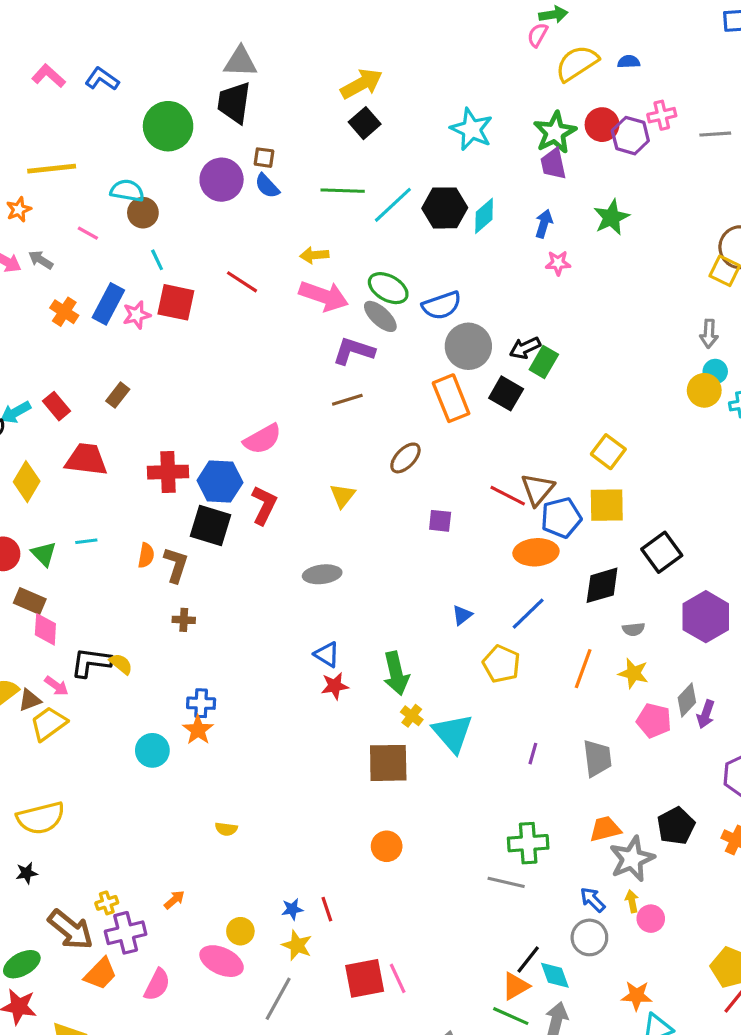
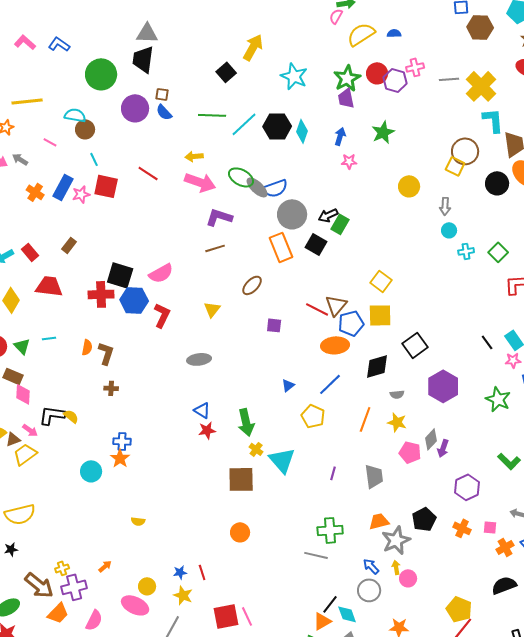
yellow arrow: (361, 84) -> (253, 47), moved, turned -32
cyan diamond: (484, 216) -> (302, 131), turned -30
gray ellipse: (380, 316) -> (257, 187), moved
yellow circle: (704, 390) -> (409, 186), moved
black square: (211, 526) -> (120, 275), moved

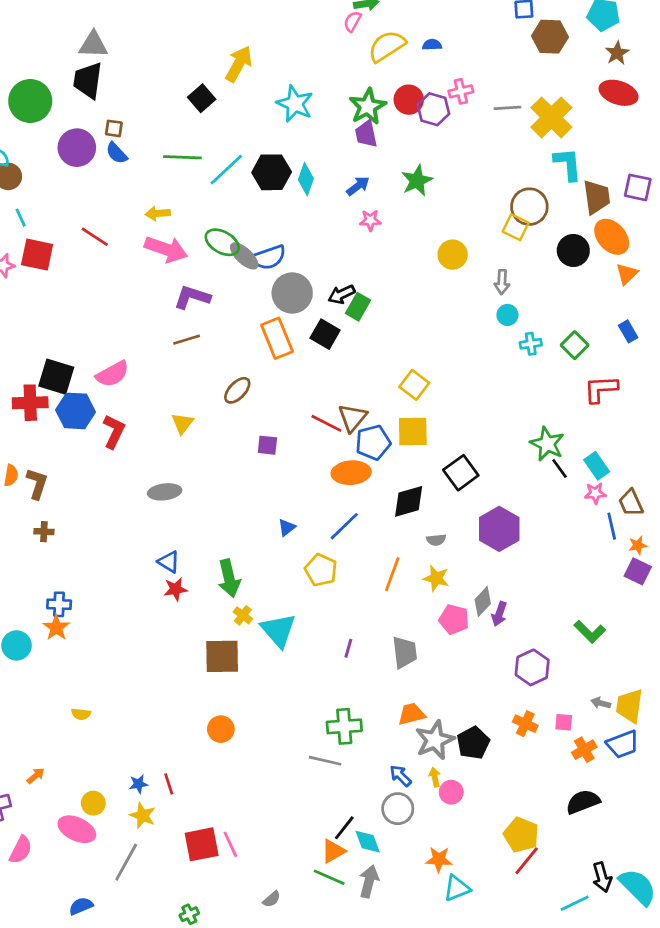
blue arrow: (340, 136) -> (358, 186), turned 36
green star: (498, 399) -> (547, 444), moved
black pentagon: (424, 519) -> (473, 743), moved

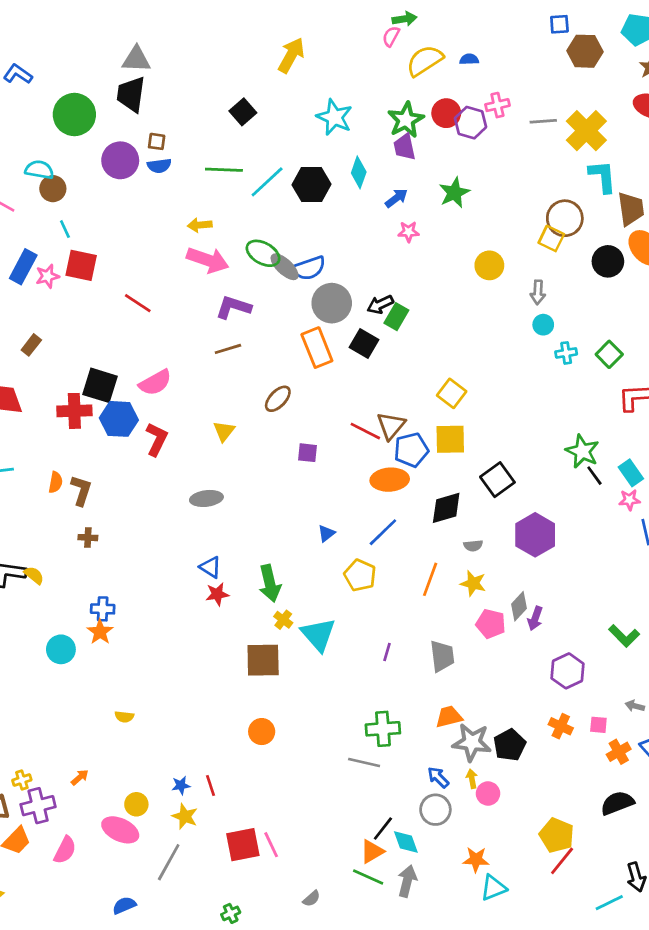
yellow arrow: (239, 64) -> (291, 55), moved
blue semicircle: (117, 153) -> (159, 166), turned -55
cyan diamond: (306, 179) -> (359, 172), moved
red line: (95, 237) -> (138, 303), moved
gray star: (435, 740) -> (472, 742), turned 30

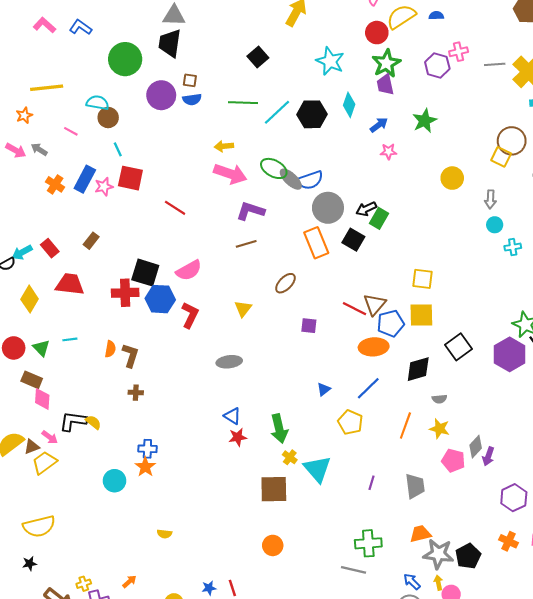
red circle: (446, 113) -> (377, 33), moved
yellow square: (452, 393) -> (422, 279), turned -30
purple hexagon: (535, 535) -> (510, 354), moved

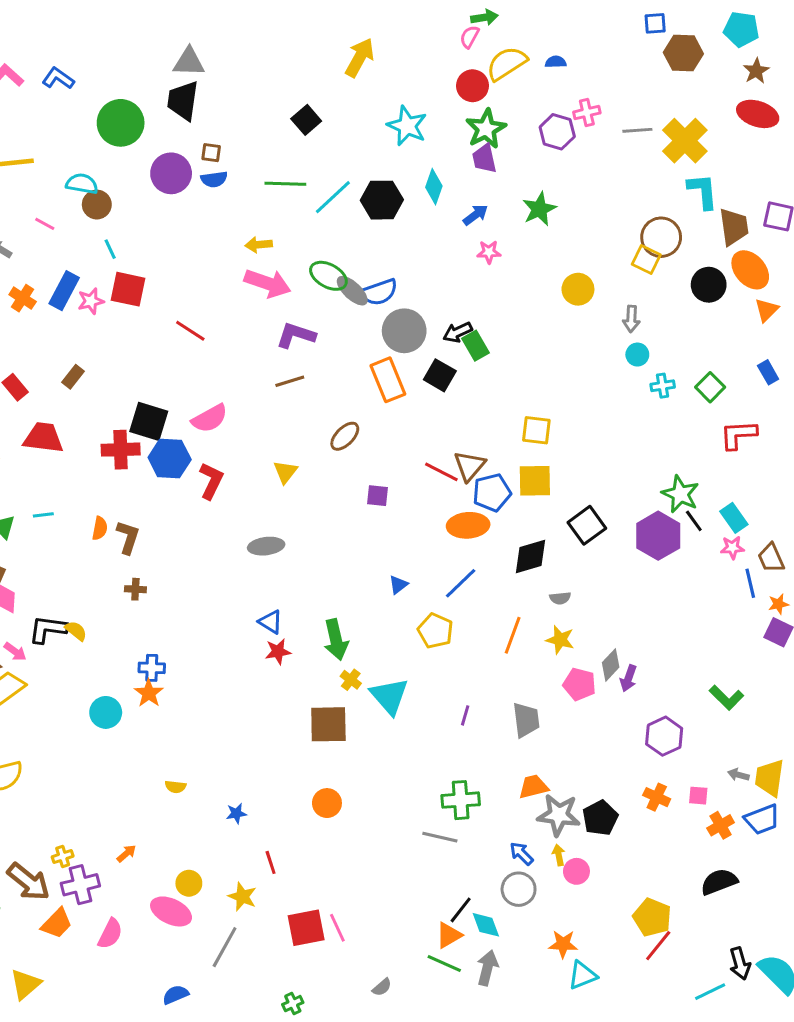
green rectangle: (379, 218) -> (475, 346), turned -60
blue star: (209, 588) -> (236, 813), moved

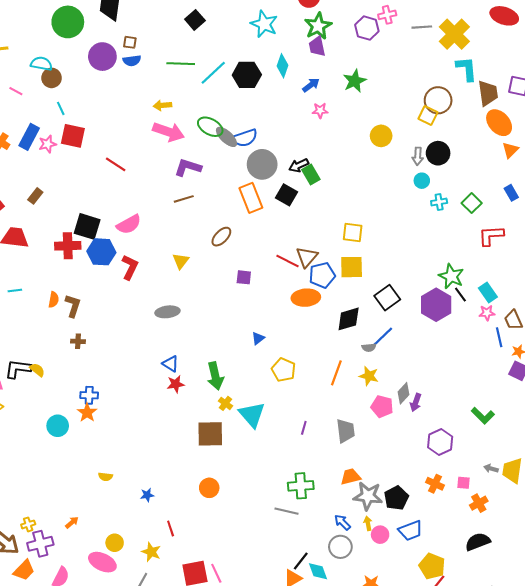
black circle: (709, 285) -> (438, 153), moved
blue line: (461, 583) -> (382, 337), moved
blue trapezoid: (762, 819) -> (411, 531), moved

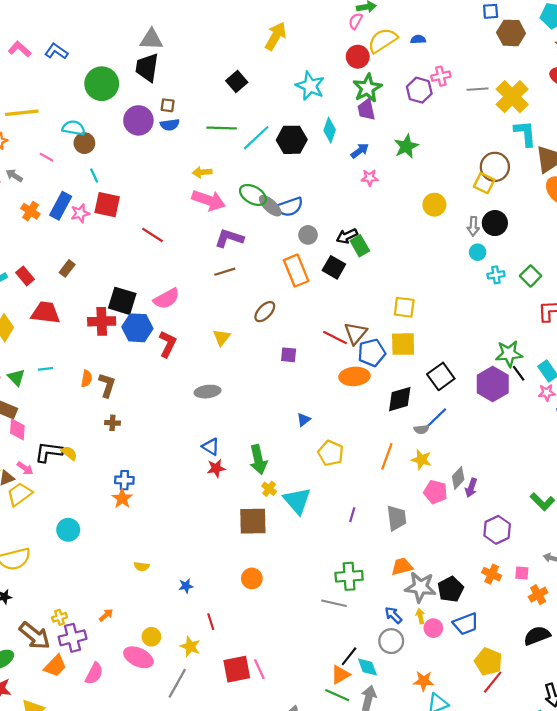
gray circle: (262, 164) -> (308, 235), size x0.6
green star: (451, 276) -> (509, 354), turned -30
cyan circle: (58, 426) -> (68, 530), moved

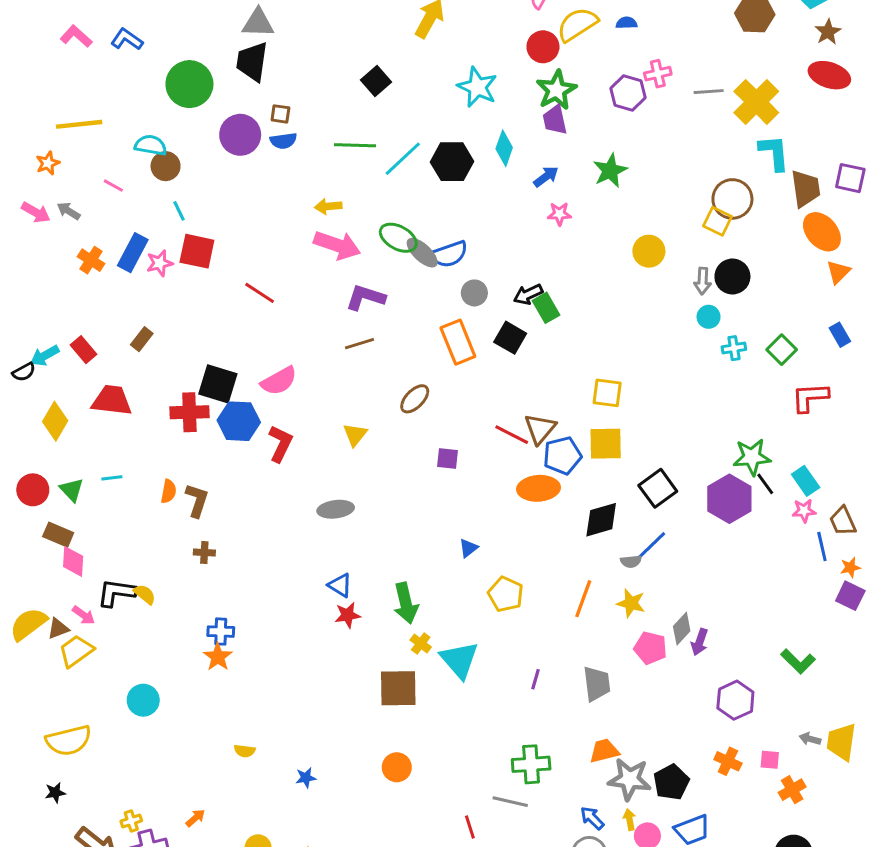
red line: (211, 622) -> (470, 827), moved

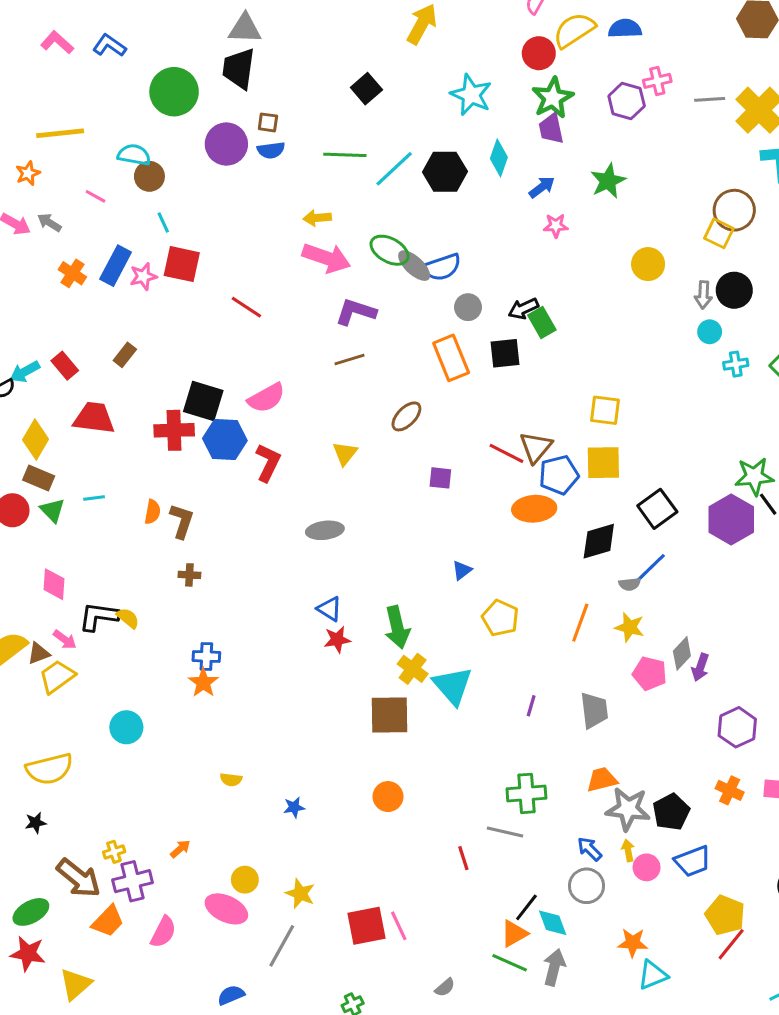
blue semicircle: (627, 23) -> (625, 29), size x1.5
black square: (510, 338) -> (505, 353), turned -36
brown rectangle: (58, 535) -> (39, 478), moved
yellow cross: (421, 643) -> (413, 669), size x1.4

